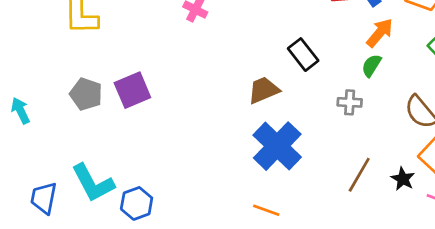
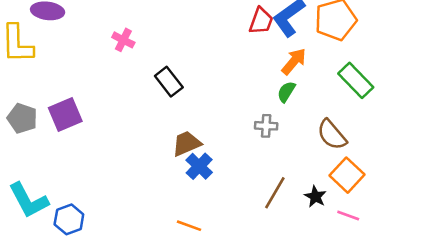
black rectangle: (303, 55) -> (169, 82), moved
brown trapezoid: (264, 90) -> (186, 144), moved
blue cross: (277, 146) -> (199, 166), size x0.6

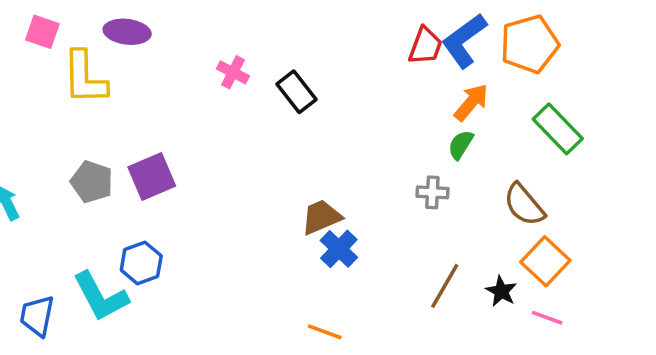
black rectangle: (169, 82) -> (297, 92), moved
blue hexagon: (69, 219) -> (141, 263), moved

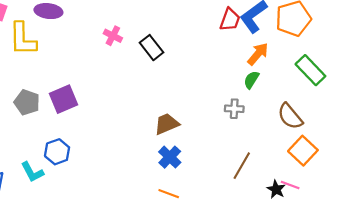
blue cross: (339, 249) -> (170, 157), moved
black star: (501, 291) -> (276, 189), moved
cyan L-shape: (101, 297) -> (32, 172), size x0.7
pink line: (547, 318) -> (290, 185), moved

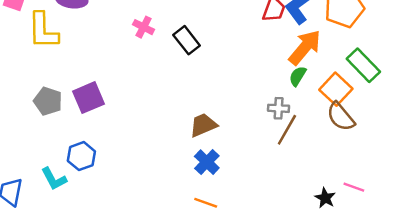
orange arrow: (258, 54) -> (305, 47), size x1.4
orange square: (303, 151) -> (336, 89), moved
brown line: (242, 166) -> (287, 130), moved
pink line: (290, 185) -> (354, 187), moved

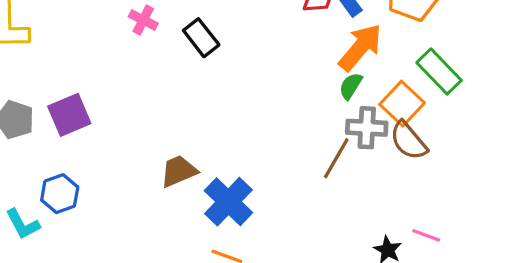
gray cross: (279, 108) -> (367, 128), moved, size x1.4
brown trapezoid: (203, 125) -> (179, 171), moved
blue cross: (207, 162) -> (228, 202), size x1.4

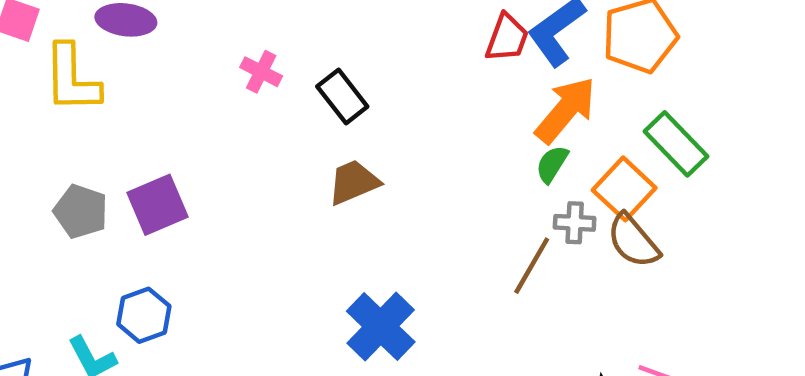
gray cross: (367, 128) -> (575, 223), size x0.7
brown trapezoid: (179, 171) -> (354, 182), moved

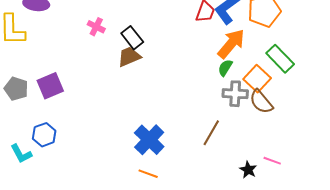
brown trapezoid: (354, 182) -> (129, 57), moved
gray cross: (575, 223) -> (235, 94), size x1.4
brown line: (532, 266) -> (211, 133), moved

